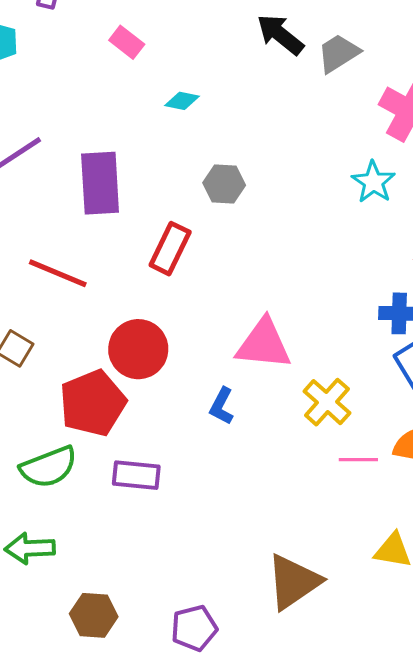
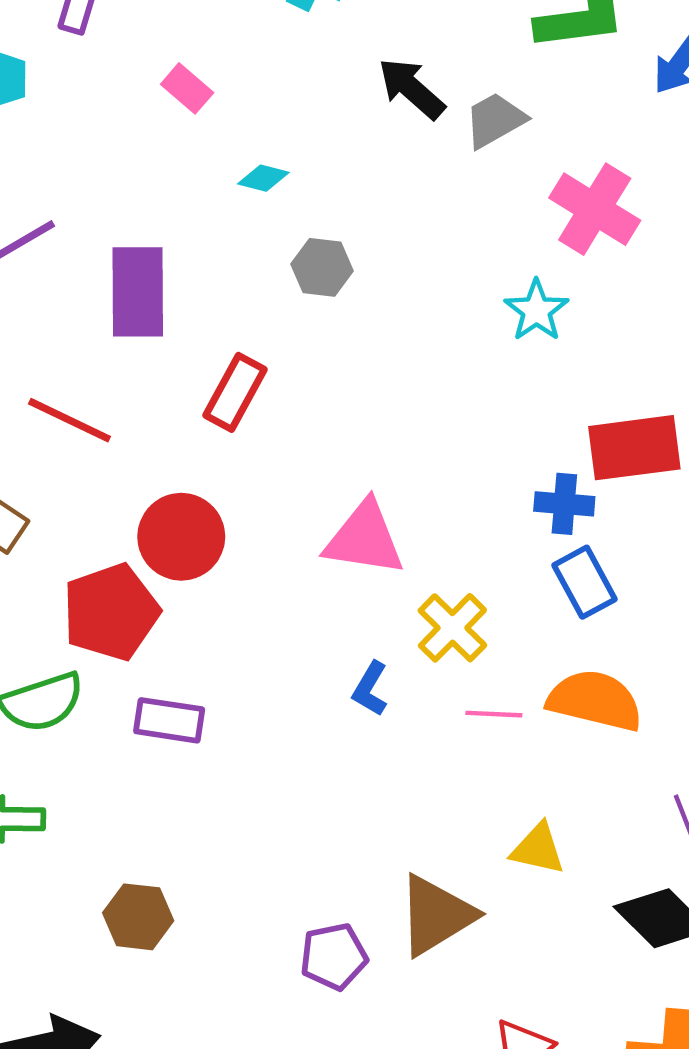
gray hexagon: (224, 184) -> (322, 267), moved
blue L-shape: (222, 406) -> (370, 689), moved
brown triangle: (293, 582) -> (436, 915), moved
brown hexagon: (94, 615) -> (138, 917), moved
purple pentagon: (194, 628) -> (334, 956), moved

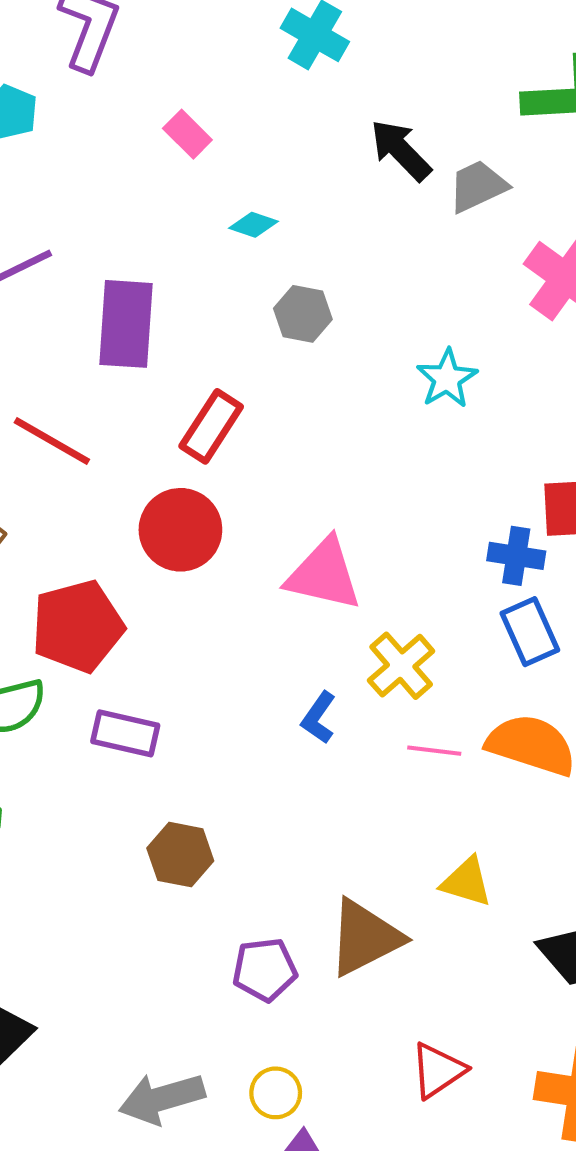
cyan star: (536, 310) -> (447, 379), moved
red circle: (181, 537) -> (180, 530), moved
brown hexagon: (138, 917) -> (180, 855), moved

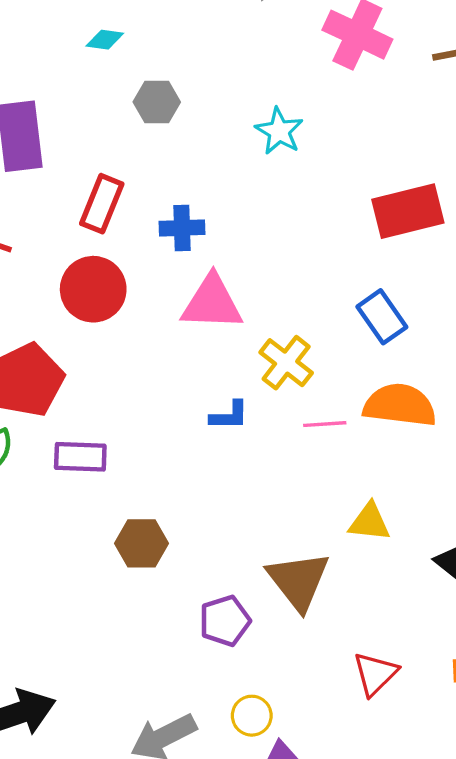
blue cross: (516, 556) -> (182, 228), moved
blue L-shape: (319, 718) -> (229, 416), turned -114
brown triangle: (365, 938) -> (298, 581), turned -30

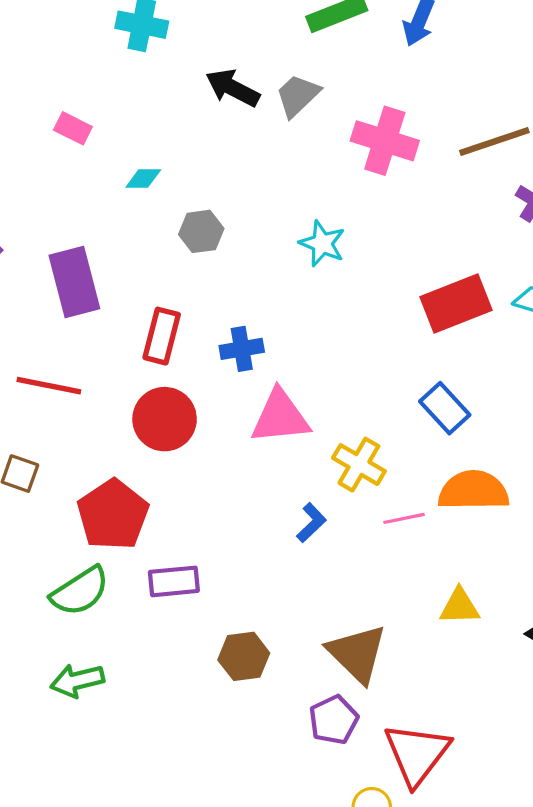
blue L-shape: (229, 416) -> (311, 523), turned -36
brown triangle: (298, 581) -> (357, 653), moved
red triangle: (375, 674) -> (417, 754), moved, size x1.5

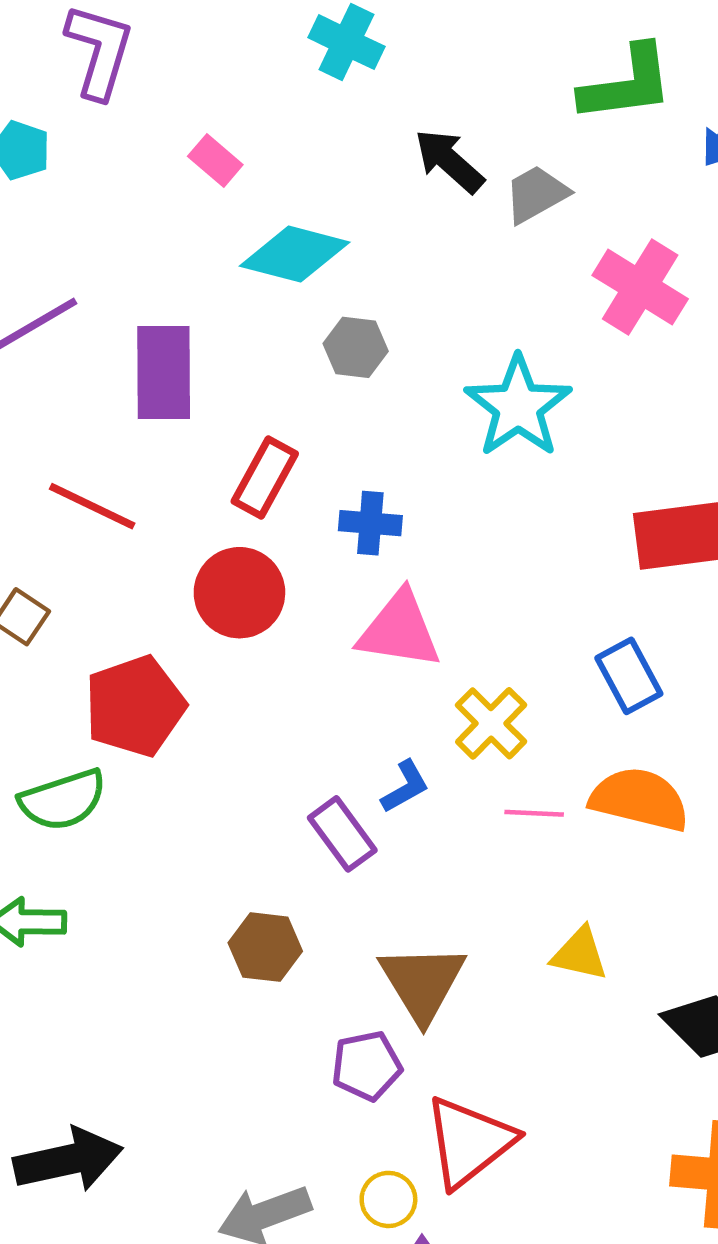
cyan diamond: (143, 178) -> (295, 254), size x2.0
cyan star: (322, 243) -> (518, 406), size x1.6
purple rectangle: (174, 581) -> (342, 834), moved, turned 45

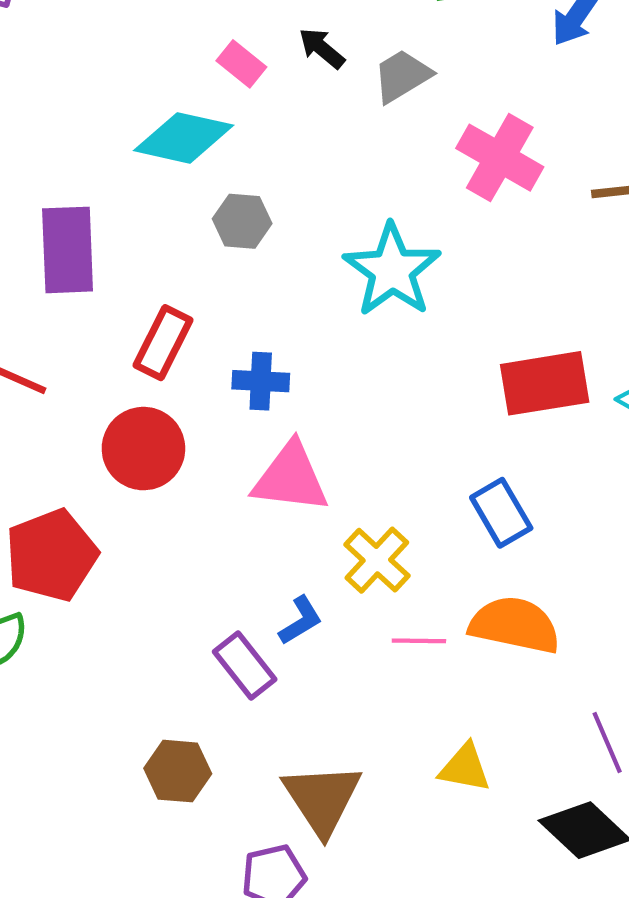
pink rectangle: (215, 161) -> (241, 64), moved
black arrow: (449, 161) -> (322, 48), size x0.7

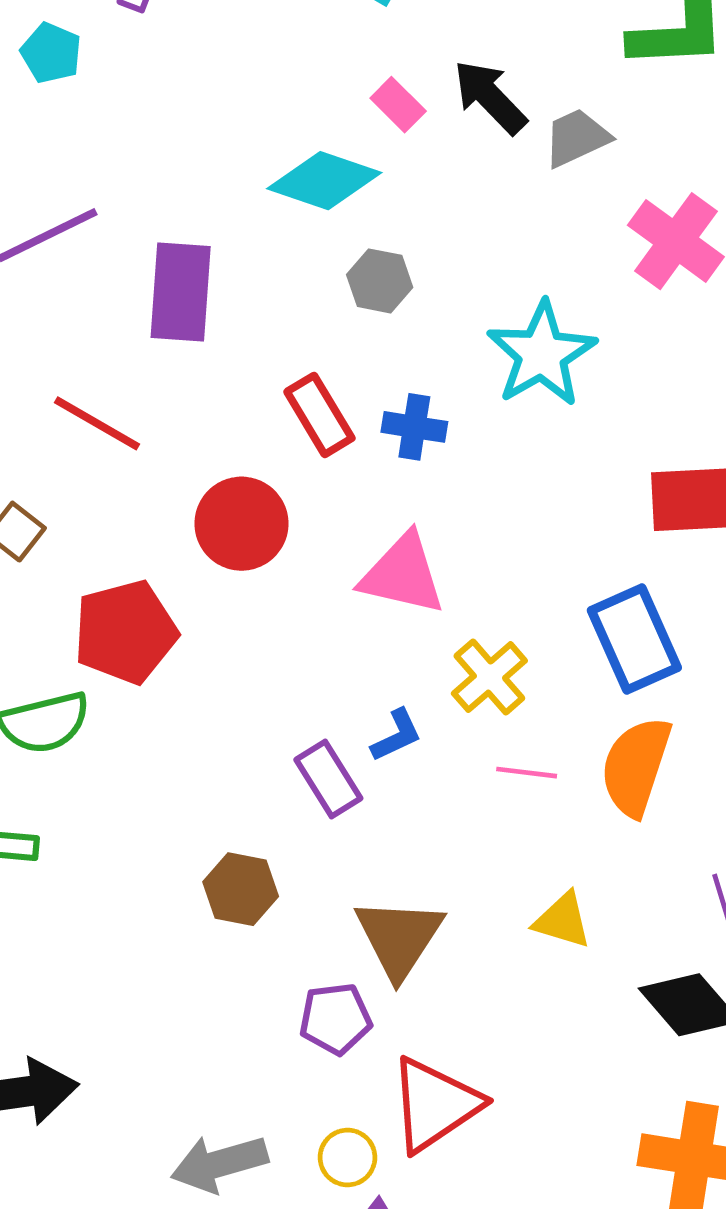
black arrow: (322, 48) -> (490, 97), size x1.5
red rectangle: (163, 343) -> (319, 415), moved, turned -64
blue cross: (261, 381) -> (414, 427), moved
blue rectangle: (501, 513) -> (634, 639), size x1.4
orange semicircle: (515, 625) -> (636, 766), turned -90

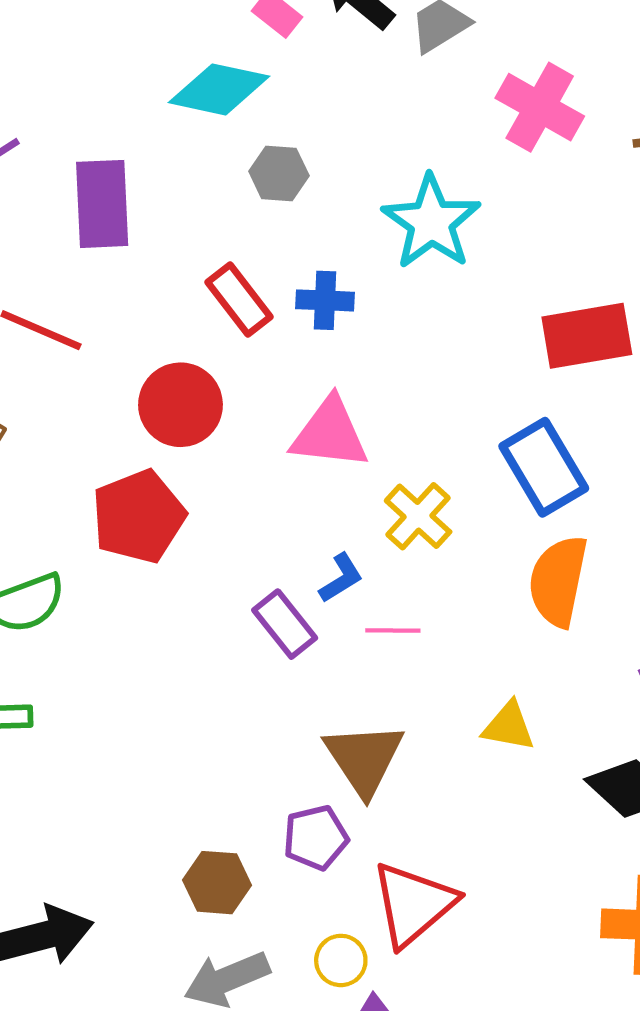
red pentagon: (125, 632) -> (139, 517), moved
pink line: (527, 773) -> (393, 630), moved
brown hexagon: (241, 889) -> (217, 883), moved

